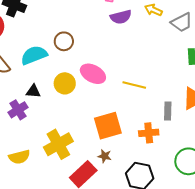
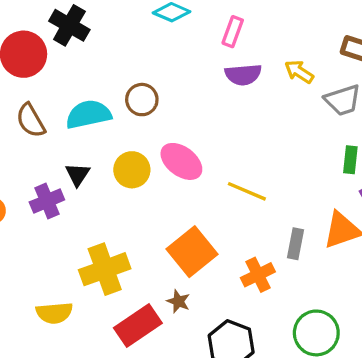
black triangle: (33, 91) -> (78, 174), turned 49
orange square: (108, 126) -> (192, 252), turned -32
orange cross: (149, 133) -> (258, 275), turned -30
yellow semicircle: (19, 157) -> (54, 313), moved

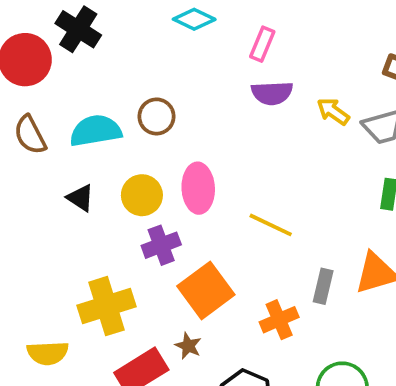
yellow arrow: (299, 72) -> (333, 111), moved
pink ellipse: (181, 161) -> (198, 188), turned 48
black triangle: (78, 174) -> (80, 198), turned -32
purple cross: (47, 201) -> (161, 245), moved

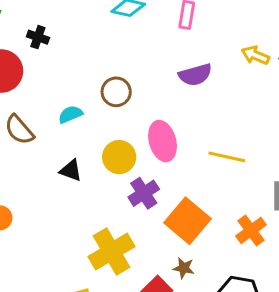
black cross: (78, 29) -> (38, 37), size x0.6
purple semicircle: (272, 93) -> (195, 75), moved
cyan semicircle: (96, 131) -> (70, 114), size x0.6

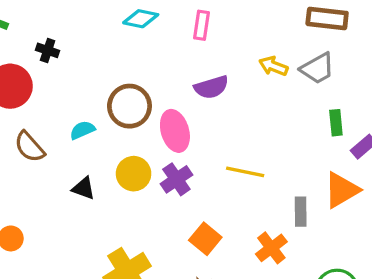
brown circle: (116, 92) -> (129, 106), size x1.4
pink ellipse: (163, 141) -> (175, 131), moved
purple cross: (144, 193) -> (176, 179), moved
orange square: (187, 221) -> (205, 239), size x0.7

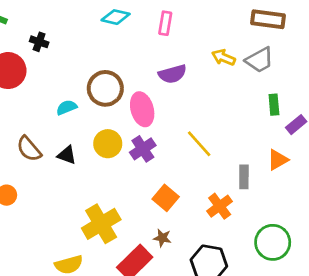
brown semicircle: (29, 147) -> (29, 149), moved
yellow line: (245, 172) -> (199, 144), turned 36
orange triangle: (342, 190) -> (278, 160), size x0.7

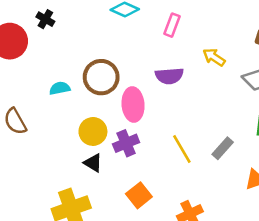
yellow arrow: (223, 58) -> (214, 57), moved
black triangle: (67, 155) -> (93, 163), moved
gray rectangle: (244, 177) -> (223, 148), moved, turned 30

